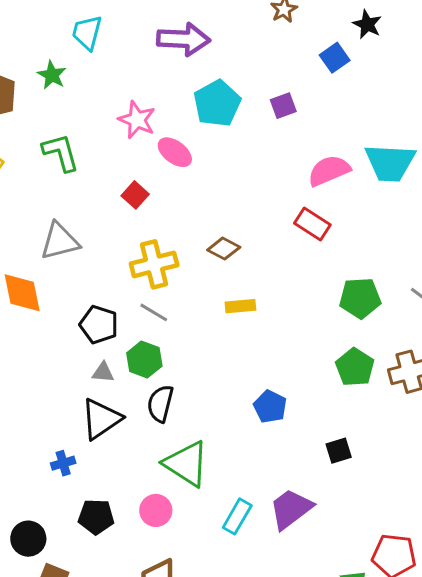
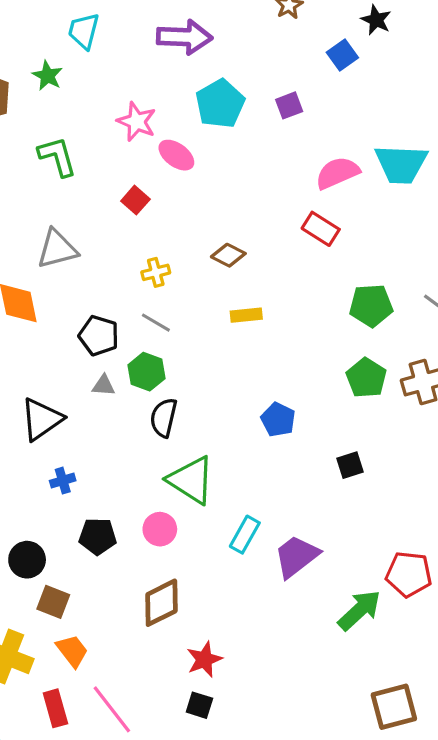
yellow cross: (154, 264) -> (156, 272), size x0.6
black triangle: (101, 419) -> (41, 419), moved
purple trapezoid: (291, 509) -> (296, 556), moved

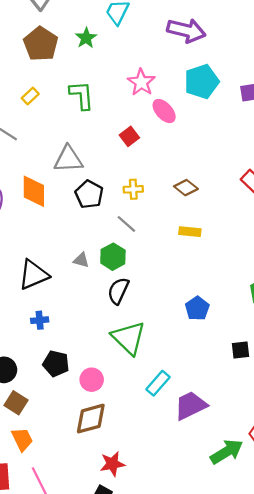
black pentagon: (99, 336) -> (89, 194), moved
pink circle: (160, 529) -> (92, 380), moved

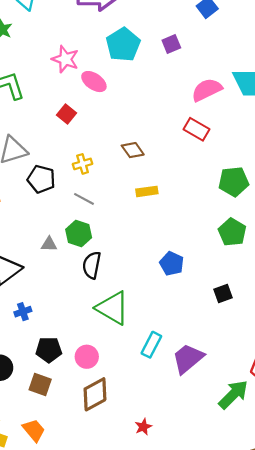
brown diamond: (186, 188) -> (133, 150), turned 30
brown square: (16, 403) -> (40, 385), moved
red star: (112, 464) -> (143, 427), moved, size x0.7

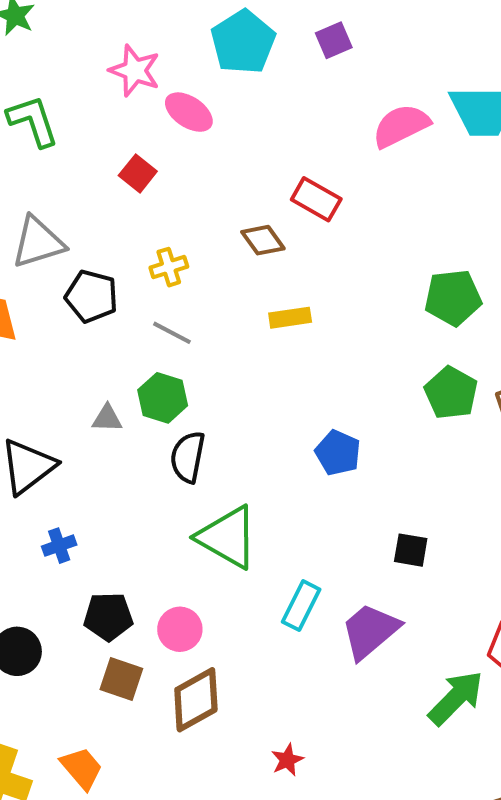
red rectangle: (197, 129) -> (316, 199), moved
black square: (223, 293) -> (411, 550), moved, turned 30
brown square: (40, 385) -> (121, 679), moved

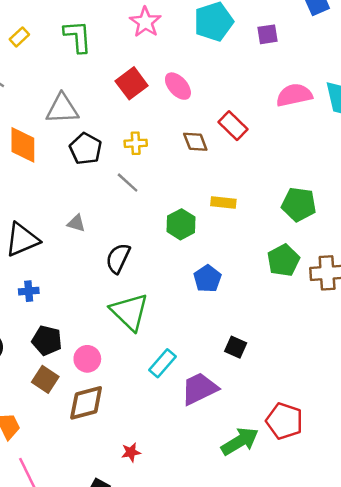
pink ellipse: (189, 112) -> (178, 86), moved
red square: (138, 173) -> (132, 83), size x1.4
yellow rectangle: (290, 318) -> (223, 203), moved
green hexagon: (163, 398) -> (181, 224), moved

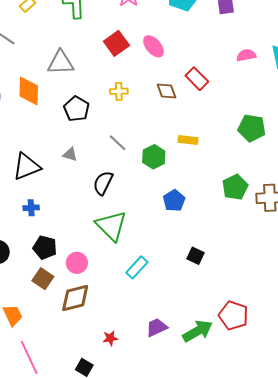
pink semicircle: (294, 95) -> (246, 55), size x0.7
black pentagon: (86, 149) -> (77, 109), moved
gray line: (128, 183) -> (118, 143), moved
green pentagon: (299, 204) -> (252, 128), moved
purple trapezoid: (199, 389) -> (157, 327), moved, size x0.7

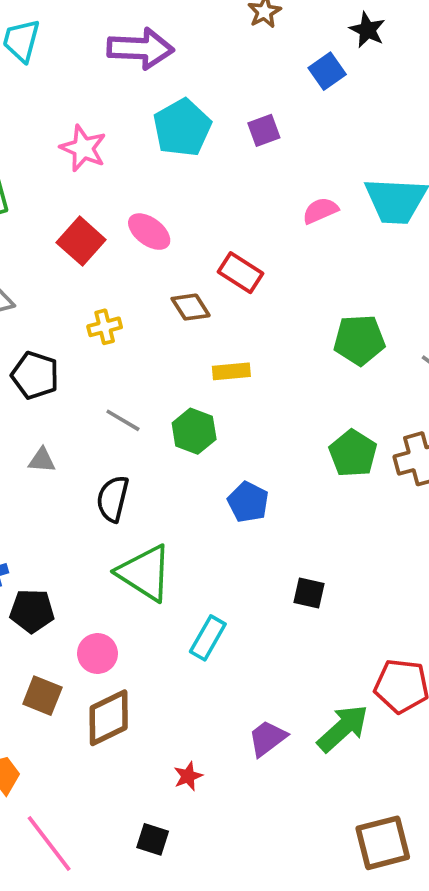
yellow rectangle: (188, 140) -> (231, 371), moved
black pentagon: (45, 248) -> (32, 611), moved

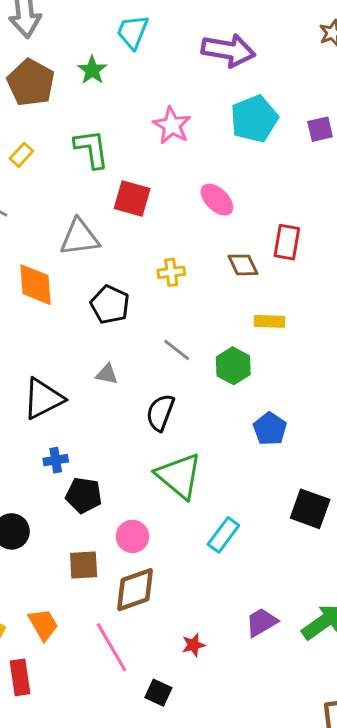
red square: (81, 241) -> (132, 199), moved, turned -33
red rectangle: (241, 273) -> (287, 242), turned 60
black square: (309, 593) -> (310, 509), size x1.5
brown square: (42, 696) -> (84, 565), turned -32
pink line: (49, 844) -> (111, 647), moved

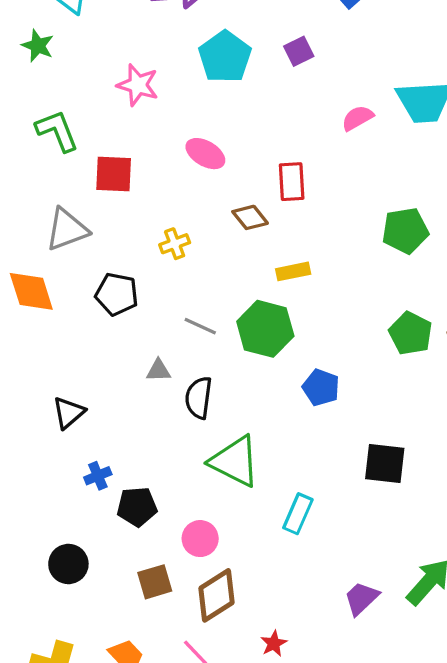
green hexagon: (233, 366) -> (265, 329), size x1.4
gray triangle: (107, 374) -> (158, 370), moved
black triangle: (43, 399) -> (69, 413), size x0.7
red star: (193, 645) -> (274, 643), moved

